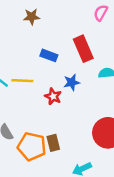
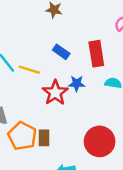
red star: (53, 96) -> (55, 93), size x1.5

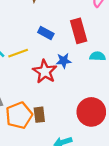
yellow line: (29, 70) -> (18, 53), turned -30
orange pentagon: (22, 136) -> (19, 115), turned 30

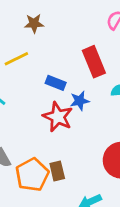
blue rectangle: (46, 33) -> (56, 83), moved
yellow line: (18, 53) -> (16, 59), moved

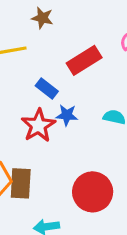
red rectangle: (94, 62) -> (84, 60), moved, turned 64
brown rectangle: (57, 171) -> (21, 183), size x1.4

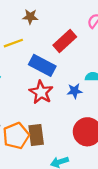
blue rectangle: (47, 89) -> (42, 65), size x1.6
blue star: (67, 115) -> (75, 91), moved

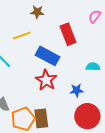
red rectangle: (65, 41) -> (68, 34), turned -70
blue star: (75, 91) -> (77, 90), moved

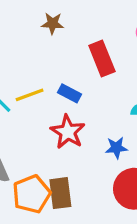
yellow line: (22, 36) -> (30, 95), moved
blue rectangle: (47, 56) -> (70, 93), size x0.6

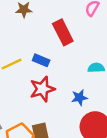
red star: (68, 132) -> (42, 89), turned 30

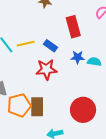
blue star: (79, 98) -> (78, 57), moved

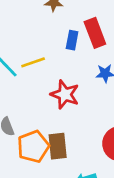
blue rectangle: (50, 46) -> (72, 40), moved, turned 72
red star: (46, 69) -> (65, 94), turned 30

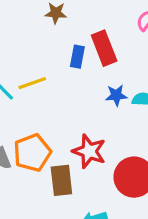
red star: (65, 94) -> (89, 151), moved
orange pentagon: (33, 147) -> (32, 153), moved

